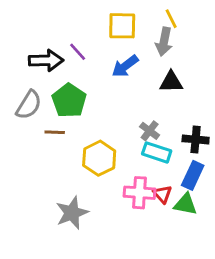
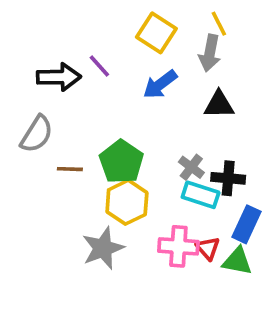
yellow square: (122, 26) -> (156, 33), turned 32
green pentagon: (69, 101) -> (121, 162), moved
black cross: (196, 139) -> (228, 178), moved
gray star: (72, 213) -> (103, 248), moved

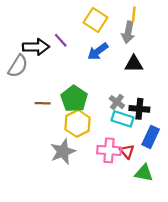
yellow line: (219, 24) -> (134, 14), turned 32
gray semicircle: (37, 134) -> (18, 66), moved
green triangle: (237, 261) -> (144, 173), moved

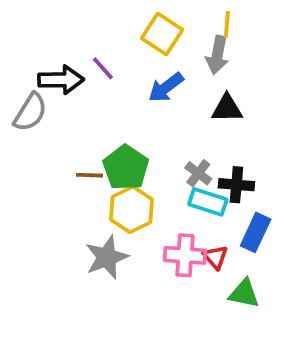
brown line: (43, 103) -> (90, 175), moved

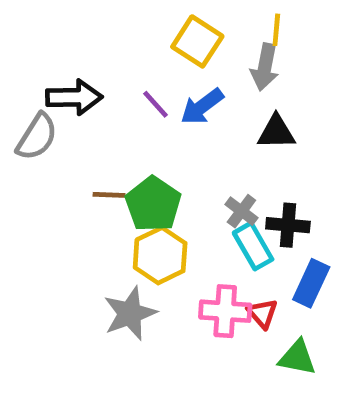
purple line: (103, 68) -> (155, 104), moved
brown line: (90, 175) -> (109, 195), moved
cyan rectangle: (208, 202) -> (253, 246), turned 42

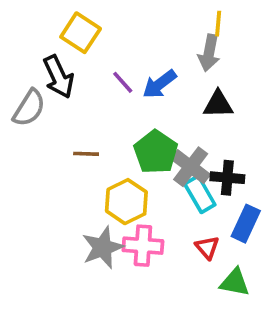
yellow square: (197, 41) -> (81, 33), moved
black arrow: (74, 97) -> (59, 77), turned 66
green pentagon: (153, 204) -> (156, 152), moved
gray cross: (241, 211) -> (191, 167), size x1.5
pink cross: (225, 311) -> (143, 246), moved

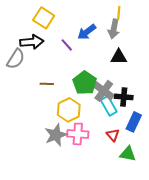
black arrow: (59, 77) -> (32, 42), turned -70
blue arrow: (159, 84) -> (87, 32), moved

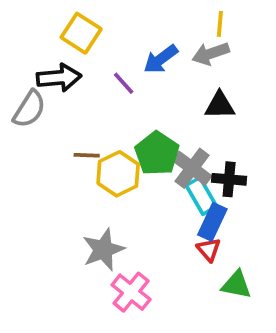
gray arrow: (114, 29) -> (211, 54), turned 60
yellow hexagon: (69, 110) -> (118, 174), moved
blue rectangle: (134, 122) -> (212, 222), moved
pink cross: (78, 134) -> (131, 292), moved, turned 35

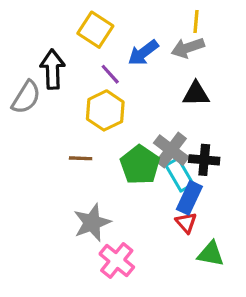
yellow square: (81, 33) -> (95, 30), moved
black arrow: (59, 78) -> (52, 69), turned -87
green pentagon: (157, 153) -> (140, 165), moved
brown line: (87, 155) -> (81, 158), moved
yellow hexagon: (118, 174) -> (105, 110), moved

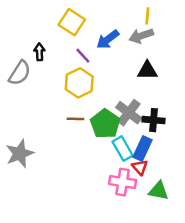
black arrow: (52, 69) -> (39, 52), size x0.6
brown line: (81, 158) -> (75, 119), moved
cyan rectangle: (179, 175) -> (123, 149), moved
gray star: (92, 223) -> (20, 154), moved
pink cross: (117, 261) -> (123, 182), moved, turned -30

